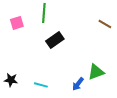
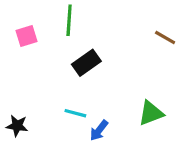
blue arrow: (78, 84) -> (99, 130), moved
cyan line: (41, 85) -> (75, 113), moved

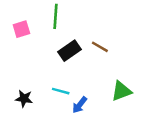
brown line: (165, 38) -> (100, 47), moved
black star: (17, 126) -> (24, 99), moved

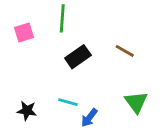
brown line: (100, 47) -> (125, 51), moved
green triangle: (121, 91) -> (136, 102), turned -45

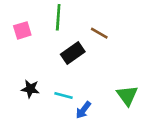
brown line: (125, 51) -> (99, 33), moved
black star: (27, 111) -> (30, 89), moved

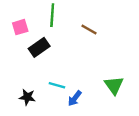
black rectangle: (73, 53) -> (39, 47), moved
black star: (30, 89) -> (27, 97), moved

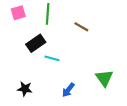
pink square: (20, 27) -> (18, 13), moved
cyan line: (57, 85) -> (52, 58), moved

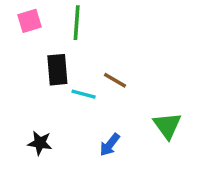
brown line: (81, 27) -> (115, 80), moved
black rectangle: (36, 43) -> (57, 70), turned -60

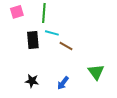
cyan line: (84, 94) -> (52, 33), moved
black star: (40, 143) -> (32, 81), moved

